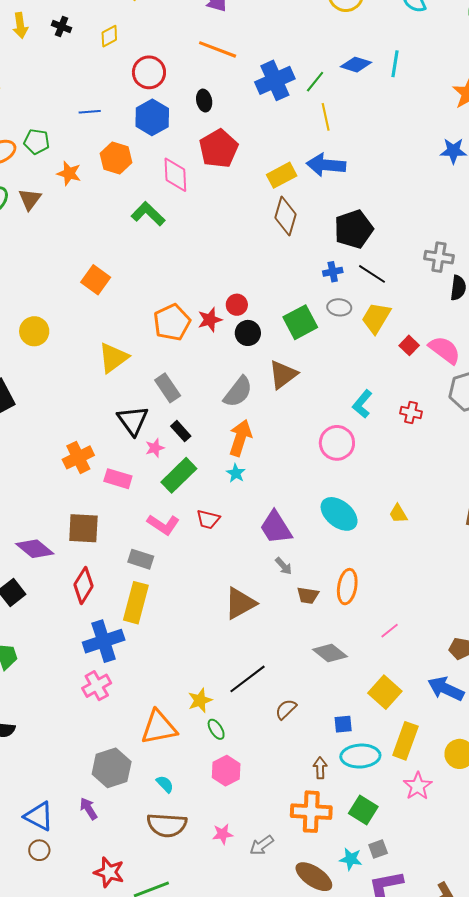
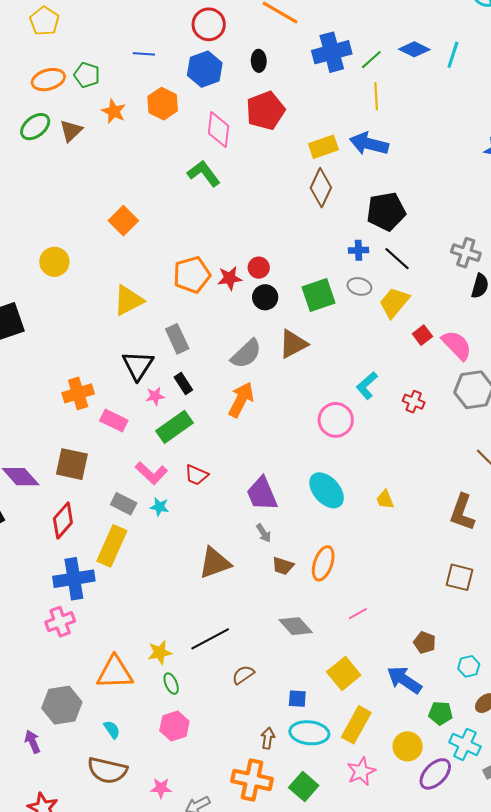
green L-shape: (148, 214) -> (204, 173), moved
cyan star: (236, 473) -> (159, 507), moved, turned -30

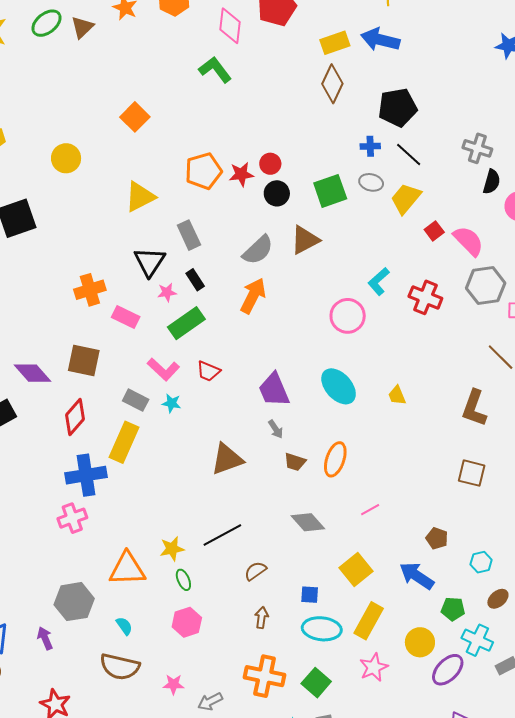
red cross: (414, 402) -> (425, 297), size x1.5
brown arrow: (268, 738) -> (261, 618), moved

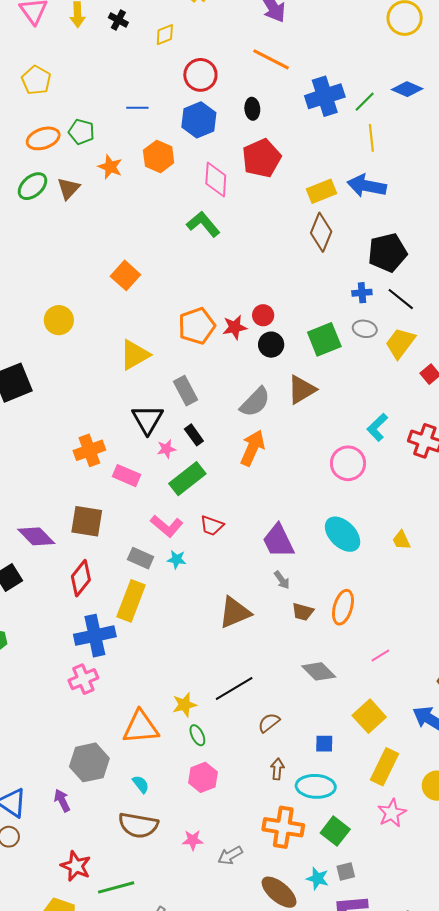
cyan ellipse: (322, 629) -> (316, 786), moved

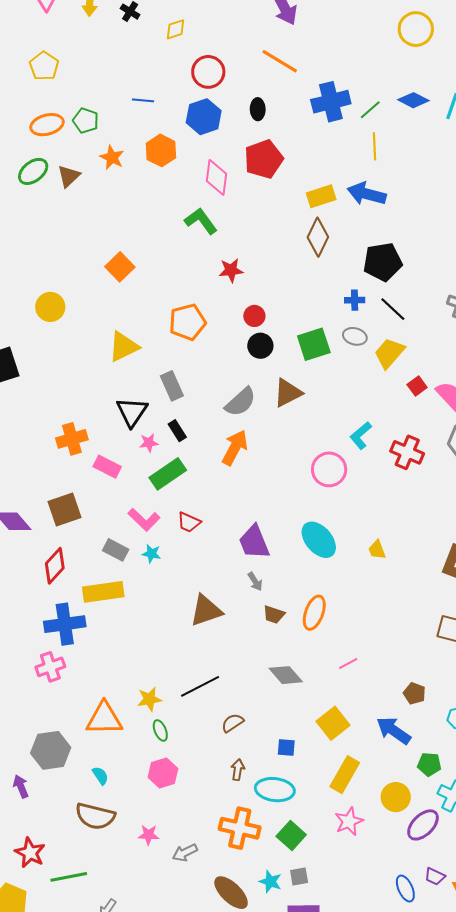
red star: (235, 327) -> (231, 270), moved
brown square: (87, 521) -> (65, 509), turned -32
yellow rectangle: (131, 601) -> (103, 592), turned 57

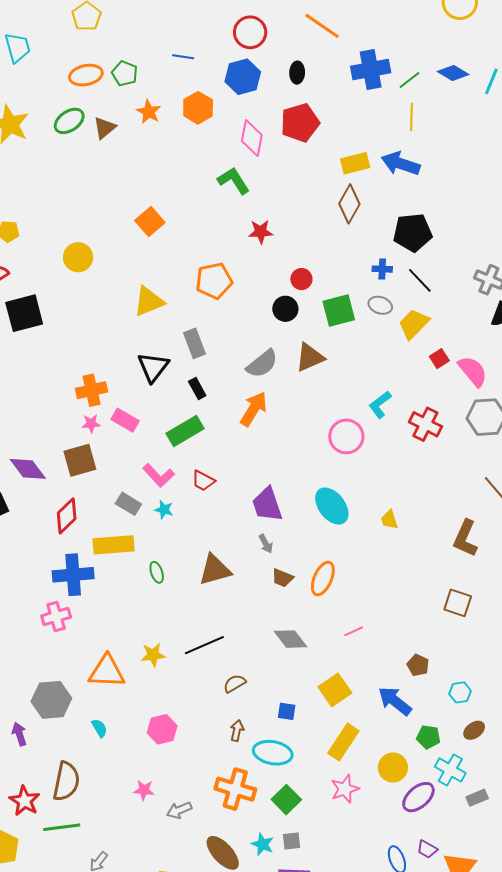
red circle: (254, 316) -> (301, 279), moved
pink star: (149, 443) -> (91, 424), moved
green ellipse: (160, 730) -> (157, 572), moved
brown semicircle: (95, 816) -> (66, 781), moved, turned -96

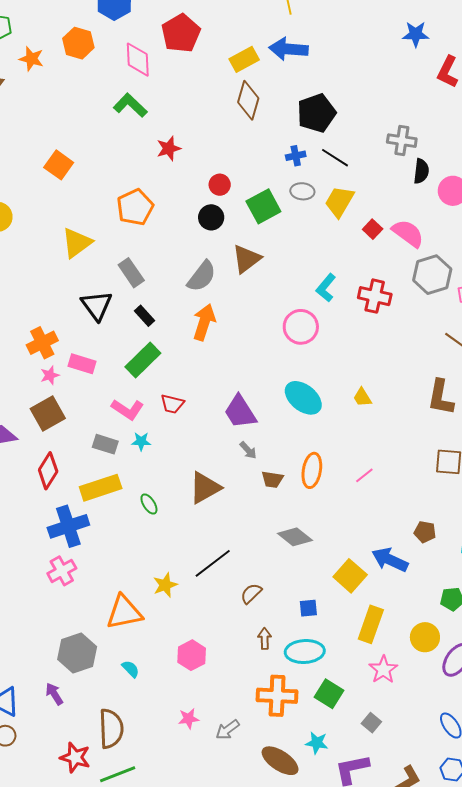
pink line: (354, 631) -> (364, 475), moved
blue arrow: (395, 701) -> (390, 560), moved
gray square: (292, 841) -> (371, 723), moved, turned -30

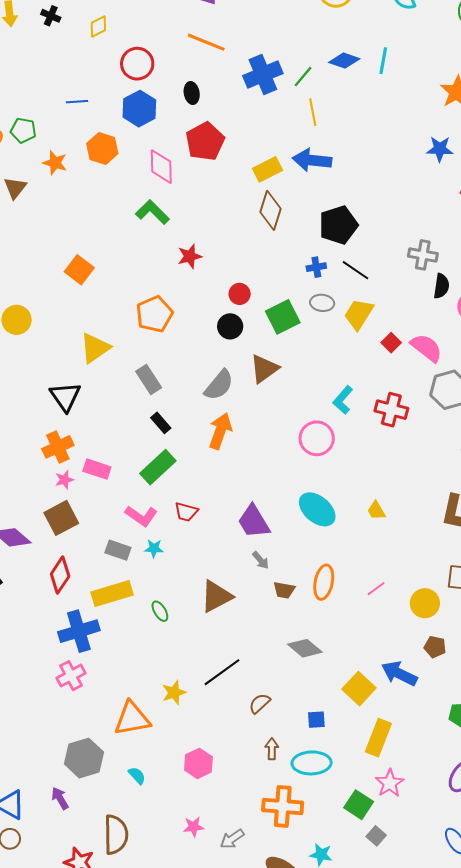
black triangle: (97, 305) -> (65, 397), moved
yellow circle: (425, 637) -> (425, 603), moved
green square: (329, 694) -> (359, 805), moved

